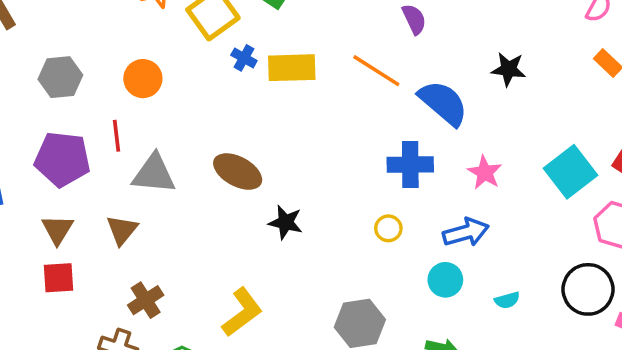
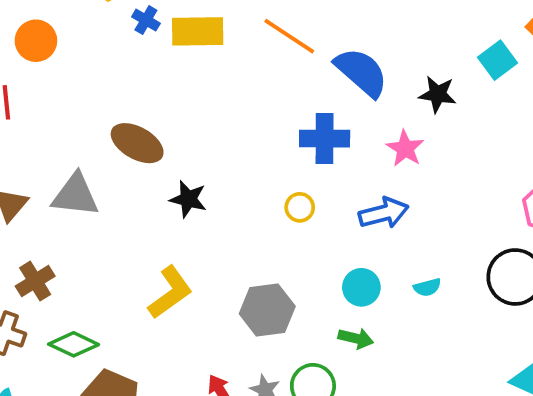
black star: (509, 69) -> (438, 94), moved
cyan square: (571, 172) -> (497, 60), moved, size x0.7
gray triangle: (154, 174) -> (75, 195), moved
cyan circle: (445, 280) -> (361, 287), moved
yellow L-shape: (242, 312) -> (170, 292), moved

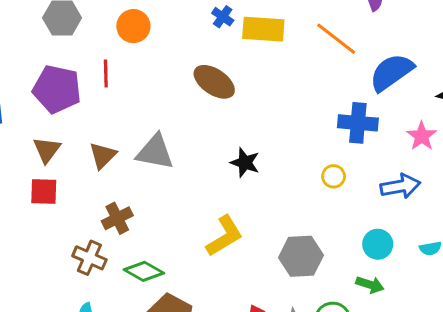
blue semicircle: (361, 72) -> (392, 72), turned -81
brown ellipse: (137, 143) -> (214, 82), moved

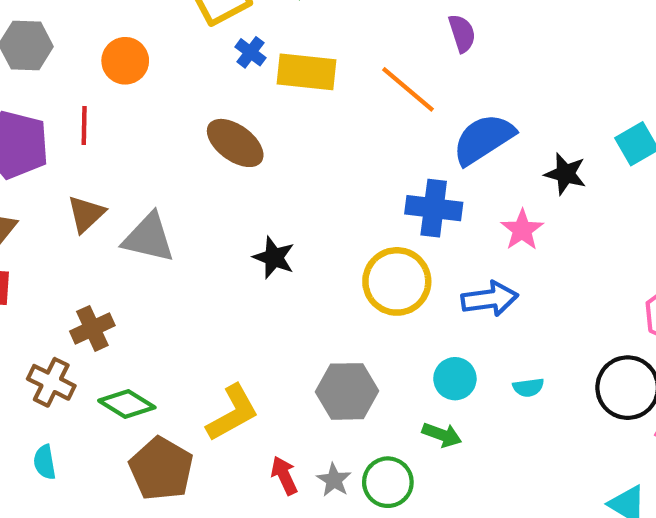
brown triangle: (103, 155) -> (86, 214), moved
yellow circle: (334, 176) -> (397, 281), size x2.0
yellow L-shape: (225, 236) -> (233, 413), moved

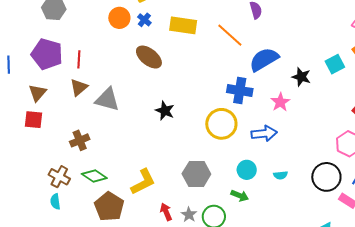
blue cross: (250, 52) -> (144, 20), moved
orange circle: (125, 61) -> (119, 18), moved
red line: (84, 125) -> (79, 59), moved
brown cross: (51, 382) -> (59, 177), moved

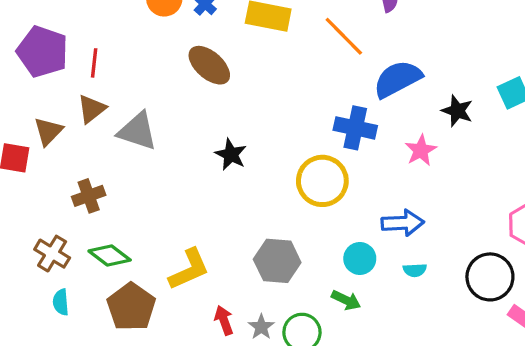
brown triangle: (37, 93) -> (48, 131), moved
blue arrow: (264, 133) -> (403, 223), moved
cyan semicircle: (55, 202) -> (61, 302), moved

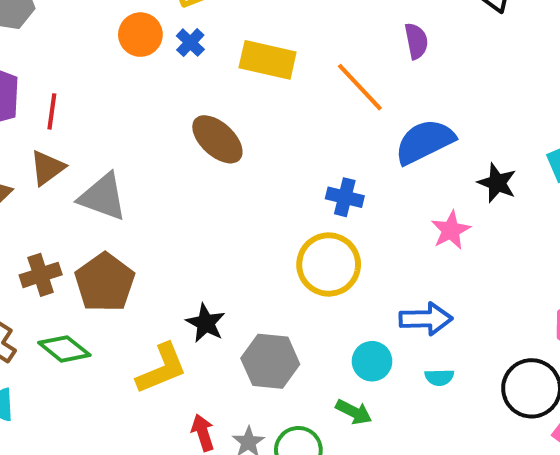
brown ellipse: (209, 65) -> (217, 139), moved
blue cross: (355, 128) -> (345, 197), moved, size x0.7
black star: (231, 154) -> (206, 323), moved
brown pentagon: (131, 307) -> (105, 283), moved

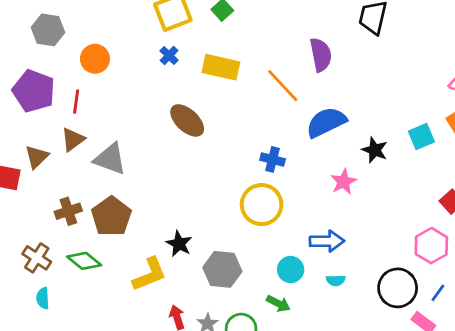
orange circle: (140, 35) -> (95, 59), moved
purple semicircle: (416, 41) -> (321, 55), size x1.4

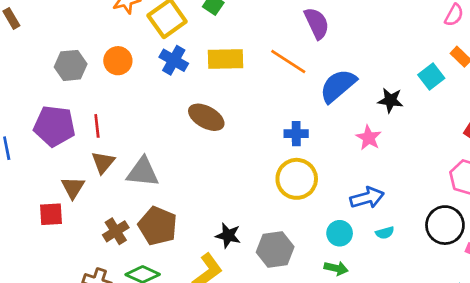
gray hexagon: (48, 30) -> (71, 65), moved
blue cross: (169, 55) -> (174, 60), size x1.5
orange circle: (95, 59) -> (118, 61), moved

